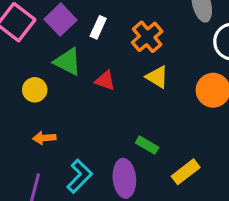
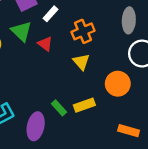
red triangle: (105, 81) -> (45, 44), moved
yellow rectangle: (186, 172) -> (84, 105), moved

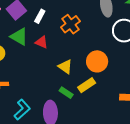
yellow triangle: (81, 62) -> (65, 67), moved
orange circle: (118, 84) -> (97, 61), moved

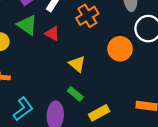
orange circle: (97, 61) -> (120, 49), moved
yellow rectangle: (87, 85) -> (99, 113), moved

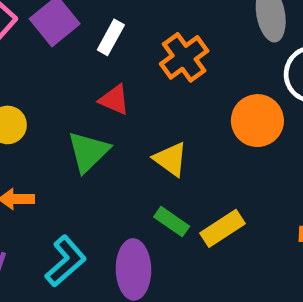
green triangle: (27, 25) -> (88, 152), moved, turned 45
yellow rectangle: (99, 113) -> (223, 228), moved

